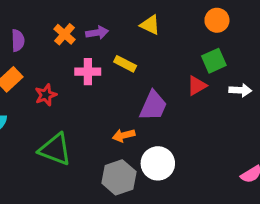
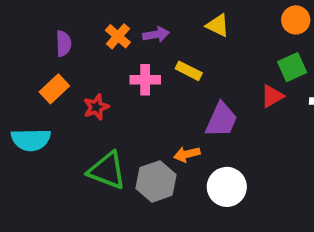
gray hexagon: (119, 177) -> (156, 181), moved

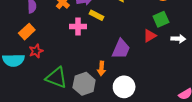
yellow rectangle: (189, 71) -> (96, 15), moved
red star: (96, 107) -> (36, 51), moved
orange arrow: (187, 154) -> (102, 68), turned -72

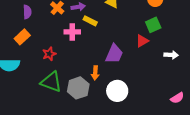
white arrow: (178, 39) -> (171, 55), moved
red star: (36, 51) -> (49, 54), moved

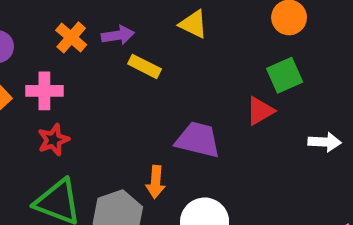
pink cross: (72, 32) -> (44, 91), moved
purple trapezoid: (114, 54) -> (198, 140), turned -100

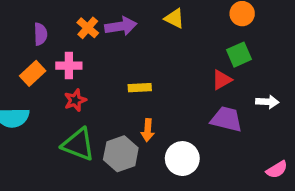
purple arrow: (118, 35) -> (121, 26), size x1.4
yellow rectangle: (145, 66) -> (140, 88), moved, turned -30
purple trapezoid: (198, 140) -> (226, 119), moved

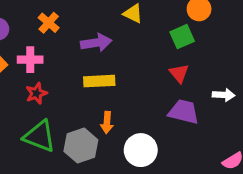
purple arrow: (121, 26) -> (96, 43), moved
green square: (239, 55) -> (182, 37), moved
red triangle: (222, 80) -> (179, 73), turned -40
yellow rectangle: (140, 88) -> (99, 81), size x1.4

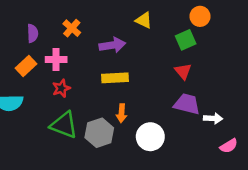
white arrow: (224, 95) -> (213, 118), moved

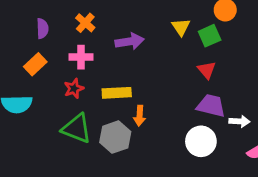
yellow triangle: (144, 20) -> (181, 27), moved, turned 30
pink cross: (56, 60) -> (81, 57), moved
yellow rectangle: (115, 78) -> (117, 93), moved
white circle: (150, 137) -> (201, 141), moved

